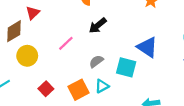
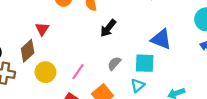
pink line: (66, 43) -> (78, 72), moved
cyan triangle: (102, 86) -> (138, 85), moved

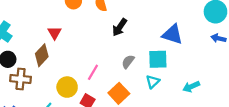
yellow circle: (45, 72) -> (67, 87), moved

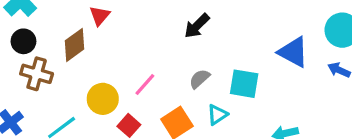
blue triangle: (172, 34) -> (293, 52), moved
cyan triangle: (153, 82) -> (217, 115), moved

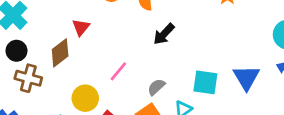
blue triangle: (293, 52) -> (246, 78), moved, turned 32
gray semicircle: (199, 79) -> (156, 87), moved
pink line: (145, 85) -> (118, 71), moved

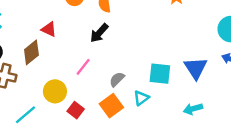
red triangle: (81, 27) -> (49, 29), turned -42
black arrow: (164, 34) -> (99, 33), moved

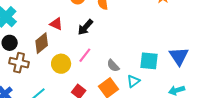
black arrow: (99, 33) -> (85, 27), moved
gray semicircle: (117, 79) -> (113, 66), turned -88
yellow circle: (55, 91) -> (61, 64), moved

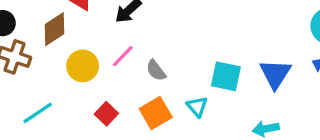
gray semicircle: (113, 66) -> (156, 70), moved
cyan triangle: (133, 81) -> (197, 107), turned -40

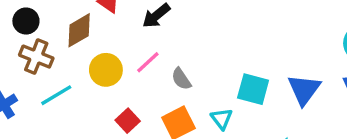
cyan line: (38, 113) -> (56, 95), moved

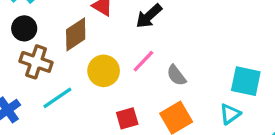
cyan triangle: (222, 119) -> (230, 114), moved, turned 35
red square: (128, 121) -> (127, 118), turned 30

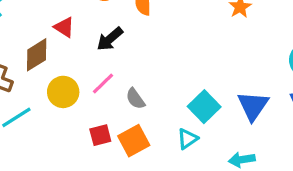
cyan square: (246, 81) -> (204, 107), turned 32
red square: (127, 118) -> (100, 135), moved

